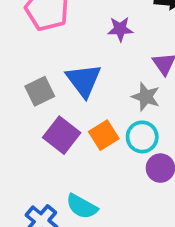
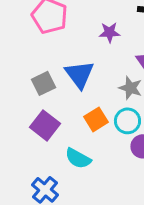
purple square: (62, 135) -> (45, 125), moved
cyan semicircle: (82, 206) -> (78, 158), moved

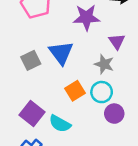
purple star: (109, 32) -> (86, 17), size x1.5
purple square: (45, 125) -> (32, 114), moved

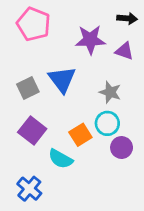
purple triangle: (117, 41) -> (124, 51), moved, turned -36
orange square: (75, 91) -> (80, 135), moved
purple square: (32, 114) -> (32, 130), moved

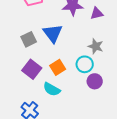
purple triangle: (124, 51) -> (97, 13), turned -32
gray star: (110, 92) -> (96, 46), moved
orange square: (80, 135) -> (58, 67), moved

